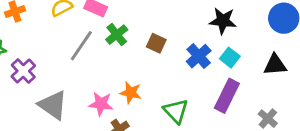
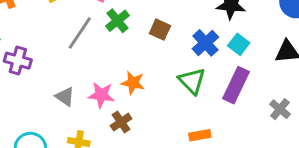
purple cross: (23, 71) -> (18, 61), turned -30
gray triangle: (53, 105) -> (65, 97), moved, size x0.6
green triangle: (176, 111) -> (192, 81), moved

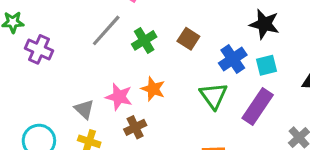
green cross: (118, 21) -> (144, 40), moved
cyan square: (239, 44) -> (267, 65), turned 30
gray triangle: (65, 97) -> (84, 109), moved

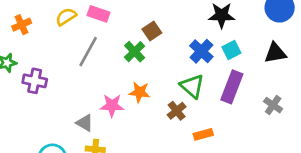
brown square: (188, 39) -> (152, 31), moved, turned 36
green cross: (144, 40) -> (135, 52), moved
brown cross: (135, 127) -> (177, 111), moved

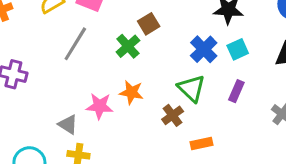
purple rectangle: (232, 87) -> (236, 91), size x0.6

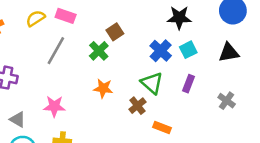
pink star: (100, 106) -> (54, 106), moved
gray triangle: (68, 124) -> (18, 119), moved
orange rectangle: (201, 144) -> (162, 128), turned 36

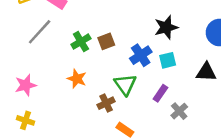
black star: (179, 18) -> (166, 27), turned -30
brown square: (115, 32) -> (106, 41), moved
gray cross: (227, 101) -> (179, 111), moved
pink star: (54, 106) -> (26, 85), turned -30

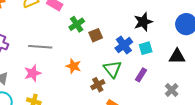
gray line: (40, 32) -> (40, 47), moved, turned 55
green cross: (81, 42) -> (77, 24), moved
gray cross: (179, 111) -> (172, 90), moved

